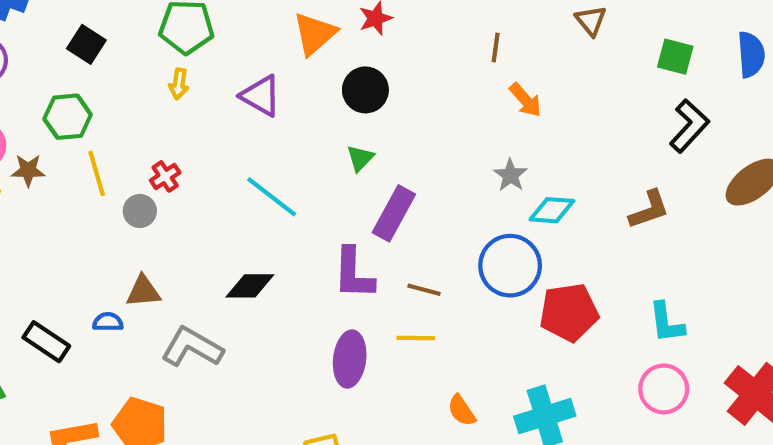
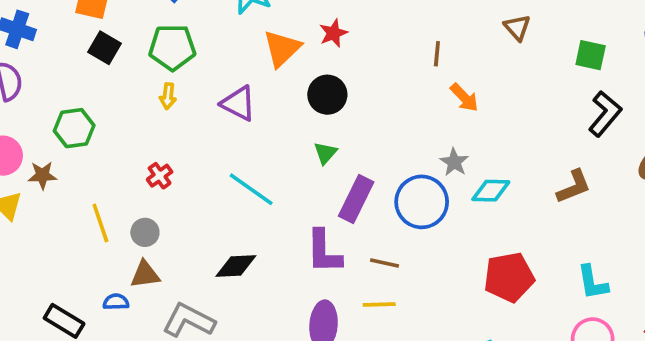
black square: (86, 44) -> (105, 48), moved
yellow line: (97, 173) -> (100, 223), moved
gray circle: (140, 211) -> (145, 232), moved
blue circle: (510, 266) -> (422, 202), moved

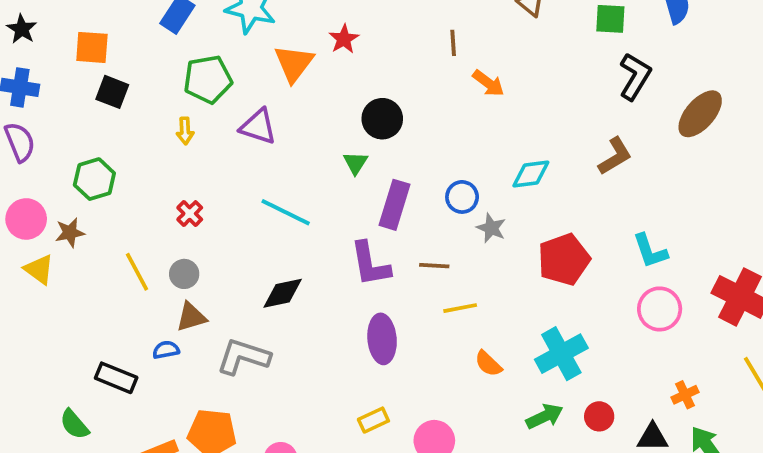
green pentagon: (172, 47) -> (208, 79), moved
black circle: (327, 95) -> (382, 119), moved
gray star: (454, 162) -> (491, 228), moved
blue circle: (422, 202) -> (462, 197), size x0.6
yellow line: (379, 304) -> (460, 308), moved

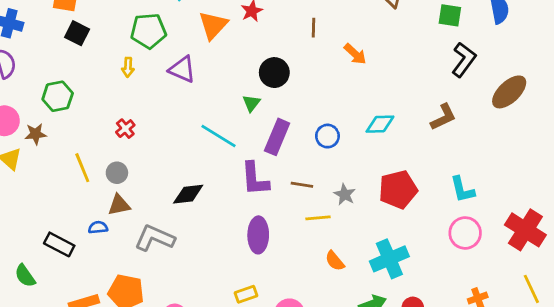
brown line: (453, 43) -> (314, 28), moved
cyan line: (286, 212) -> (218, 136), moved
gray star: (491, 228) -> (345, 194), moved

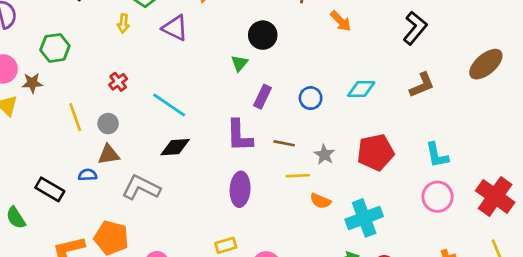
black L-shape: (464, 60) -> (415, 28), moved
cyan line: (218, 136) -> (169, 105), moved
purple rectangle: (277, 137) -> (263, 97), size x0.7
orange semicircle: (335, 261) -> (320, 201), moved, turned -30

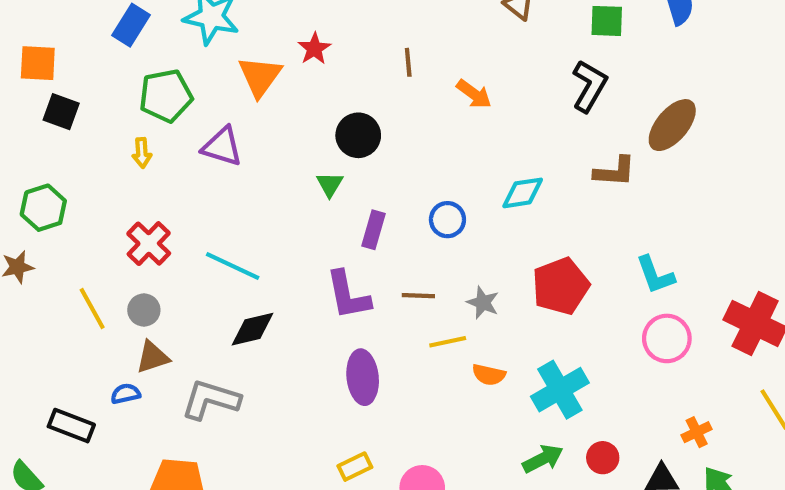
brown ellipse: (486, 64) -> (672, 125), moved
red cross: (118, 82) -> (149, 244), size x1.5
brown L-shape: (422, 85) -> (615, 172), turned 36

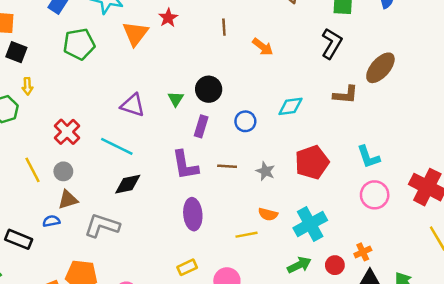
black circle: (358, 135) -> (209, 89), moved
purple triangle: (222, 147) -> (133, 105), moved
yellow arrow: (142, 153) -> (27, 86), moved
yellow line: (448, 342) -> (246, 235), moved
orange cross: (697, 432) -> (363, 252), moved

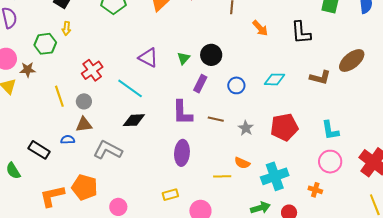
black L-shape: (332, 43) -> (301, 33), moved, turned 135
orange cross: (363, 252) -> (315, 190), moved, turned 32

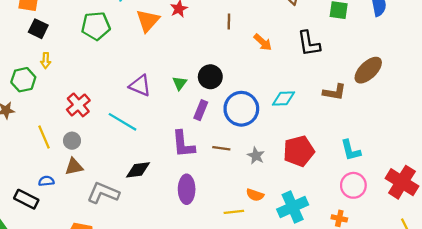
blue circle: (236, 85) -> (241, 109), size x1.8
black diamond: (134, 120) -> (138, 170), moved
blue semicircle: (68, 140) -> (46, 181), moved

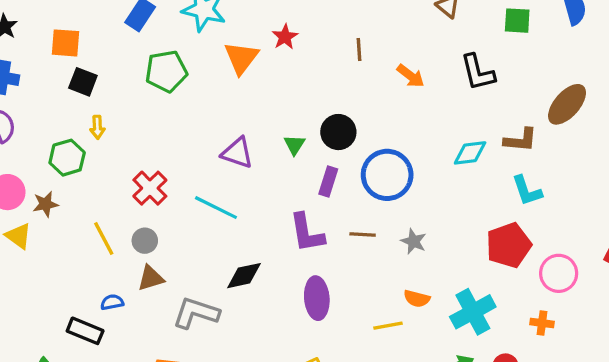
cyan diamond: (283, 98) -> (470, 153), moved
cyan L-shape: (351, 150) -> (527, 191), moved
red pentagon: (299, 151) -> (509, 245), moved

